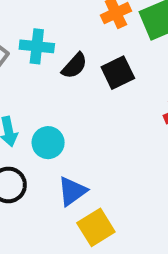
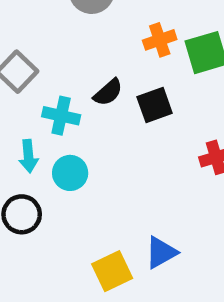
cyan cross: (37, 46) -> (61, 116), moved
blue triangle: (72, 191) -> (161, 252), moved

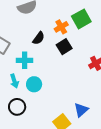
orange cross: (160, 40) -> (61, 27), moved
black semicircle: (108, 92) -> (39, 38), moved

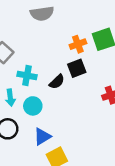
black semicircle: (39, 38) -> (57, 82), moved
blue triangle: (81, 110) -> (42, 137), moved

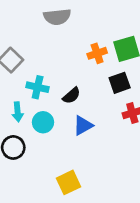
black square: (77, 68) -> (120, 83), moved
blue triangle: (42, 137) -> (83, 126), moved

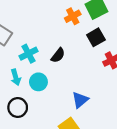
cyan cross: (38, 87) -> (28, 54), turned -30
blue triangle: (83, 126) -> (80, 100), moved

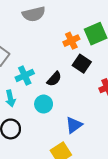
black square: (96, 37) -> (82, 64), moved, turned -30
cyan circle: (38, 82) -> (44, 104), moved

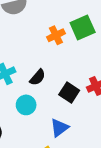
black square: (82, 64) -> (69, 92), moved

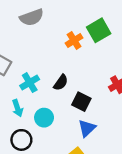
black square: (69, 92) -> (81, 102), moved
cyan circle: (26, 105) -> (44, 118), moved

